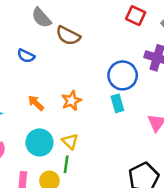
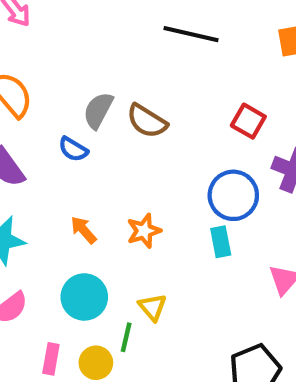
red square: (136, 16) -> (248, 121), moved
gray semicircle: (41, 18) -> (98, 110), moved, turned 65
yellow triangle: (70, 141) -> (152, 307), moved

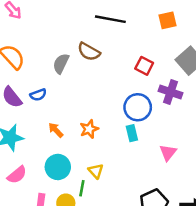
brown semicircle: (147, 121) -> (89, 52), moved
blue semicircle: (73, 149) -> (38, 95), moved, turned -49

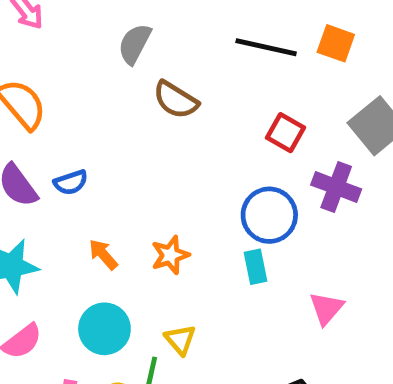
black line: (110, 19) -> (266, 47), moved
orange square: (168, 20) -> (336, 43), turned 30
gray semicircle: (61, 64) -> (135, 44), moved

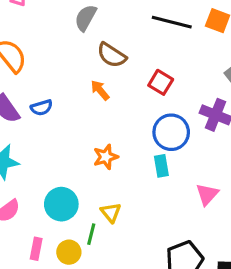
red square: (285, 133) -> (161, 82), moved
orange arrow: (103, 254) -> (100, 90), moved

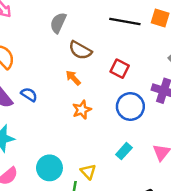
blue semicircle: (42, 108) -> (29, 94), turned -126
orange star: (106, 157) -> (82, 110), moved
cyan rectangle: (161, 166) -> (124, 151), moved, turned 56

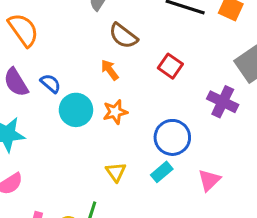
blue circle: (130, 107) -> (172, 137), moved
cyan circle: (49, 168) -> (76, 110), moved
yellow triangle: (88, 172) -> (116, 172), moved

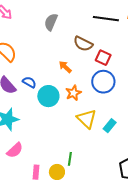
brown semicircle: (123, 36) -> (83, 44), moved
blue circle: (172, 137) -> (103, 82), moved
yellow triangle: (116, 172) -> (87, 119), moved, size x1.5

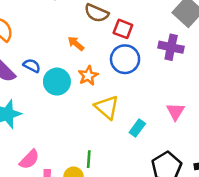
cyan rectangle: (110, 126) -> (137, 128), moved
pink semicircle: (15, 150) -> (29, 159), moved

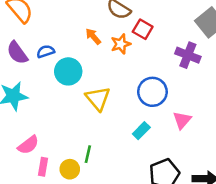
blue circle: (125, 59) -> (152, 92), moved
blue semicircle: (32, 66) -> (46, 51), turned -54
orange star: (88, 76) -> (121, 44), moved
yellow triangle: (107, 107) -> (98, 98), moved

